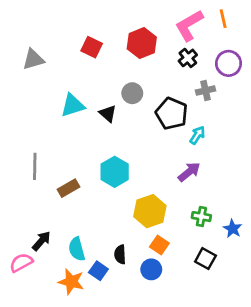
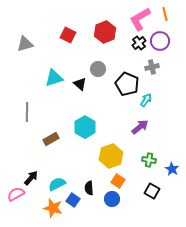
purple circle: (229, 63) -> (160, 41), moved
gray line: (35, 166) -> (27, 112), moved
cyan semicircle: (77, 249) -> (57, 184), turned 78

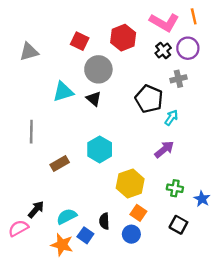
pink L-shape: (140, 19) -> (164, 22), turned -120
gray circle: (98, 69) -> (98, 69), moved, size x1.5

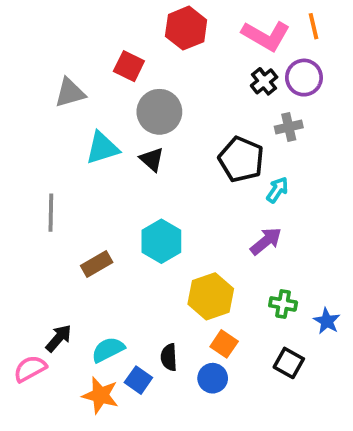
red hexagon: (123, 38) -> (186, 28), moved
gray triangle: (29, 52) -> (70, 93), moved

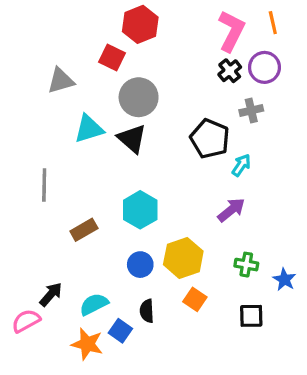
red hexagon: (186, 28) -> (140, 24), moved
pink L-shape: (266, 36) -> (231, 31), turned -93
black triangle: (152, 159) -> (132, 139), size x1.4
black square: (289, 363) -> (251, 316), turned -30
blue circle: (213, 378) -> (140, 265), moved

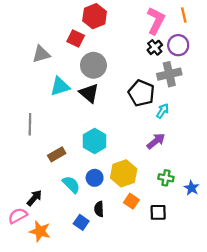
gray cross: (251, 110) -> (169, 74), size x1.5
cyan semicircle: (94, 304) -> (71, 185), moved, turned 72
black square: (251, 316) -> (158, 212), moved
orange star: (87, 344) -> (40, 231), moved

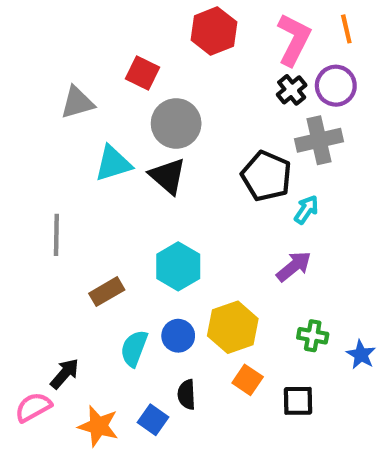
red hexagon: (95, 16) -> (214, 31), moved
cyan semicircle: (71, 185) -> (134, 348), turned -114
orange star: (40, 231) -> (98, 426), moved

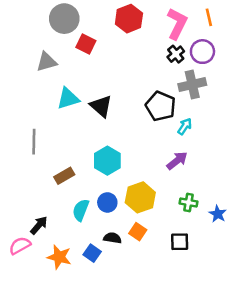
gray circle: (176, 123) -> (64, 19), moved
orange square: (248, 380) -> (138, 232), moved
black semicircle: (187, 395) -> (112, 238), turned 102

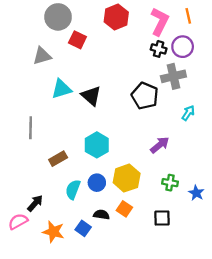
black cross: (176, 54) -> (159, 49), turned -35
cyan arrow: (185, 126) -> (188, 113), moved

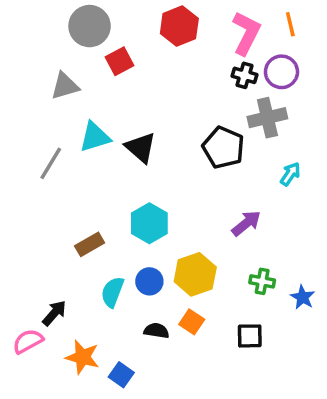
red square: (77, 40) -> (119, 61), turned 36
gray line: (31, 128) -> (51, 163), moved, turned 30
blue square: (83, 228) -> (121, 375), moved

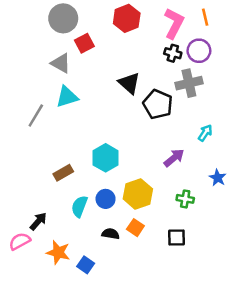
gray triangle: (65, 86) -> (61, 63), moved, turned 45
black triangle: (141, 148) -> (129, 83), moved
cyan arrow: (290, 174) -> (205, 133), moved
blue star: (303, 297) -> (218, 178), moved

